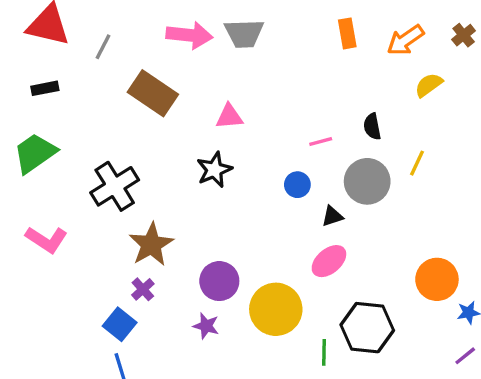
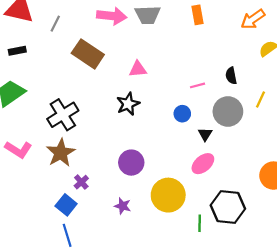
orange rectangle: (347, 33) -> (197, 15), moved
black triangle: (332, 216) -> (205, 134), turned -40
brown star: (151, 244) -> (61, 153), moved
purple circle: (219, 281) -> (131, 163), moved

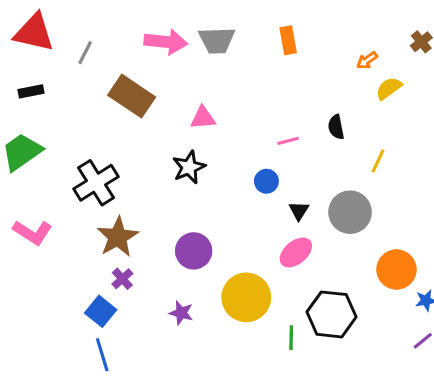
orange arrow: (253, 19) -> (367, 60), moved, size x0.6
gray circle: (228, 111) -> (350, 212), moved
brown star: (61, 153) -> (118, 237), moved

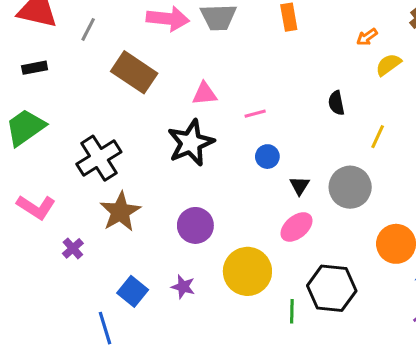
pink line: (288, 141) -> (255, 114), moved
black star: (189, 167) -> (191, 143), size x1.4
purple cross: (122, 279) -> (73, 248), moved
blue square: (101, 311) -> (133, 291), moved

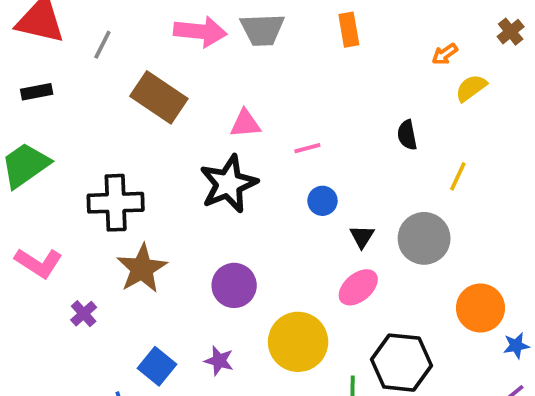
black cross: (99, 158) -> (116, 203), turned 30

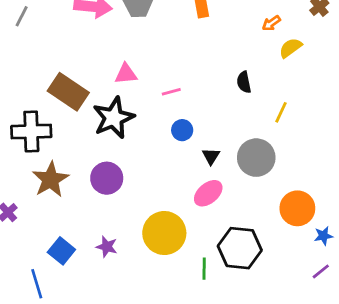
brown rectangle: (159, 97) -> (68, 92), moved
purple circle: (234, 285) -> (107, 178), moved

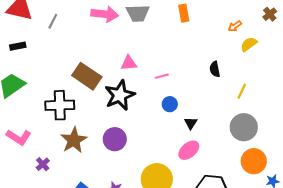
gray circle: (256, 158) -> (244, 127), moved

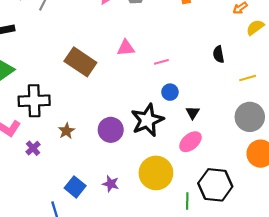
yellow line: (242, 91) -> (248, 78), turned 49
black star: (120, 95) -> (147, 120), moved
black cross: (60, 105) -> (34, 101), moved
brown star: (74, 140) -> (66, 131), size x0.6
purple cross: (43, 164) -> (33, 148), moved

